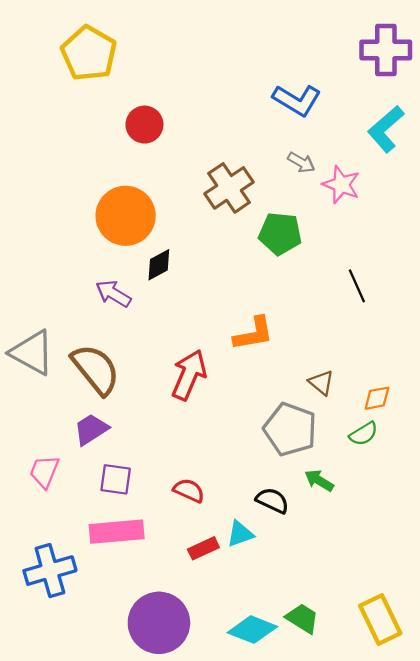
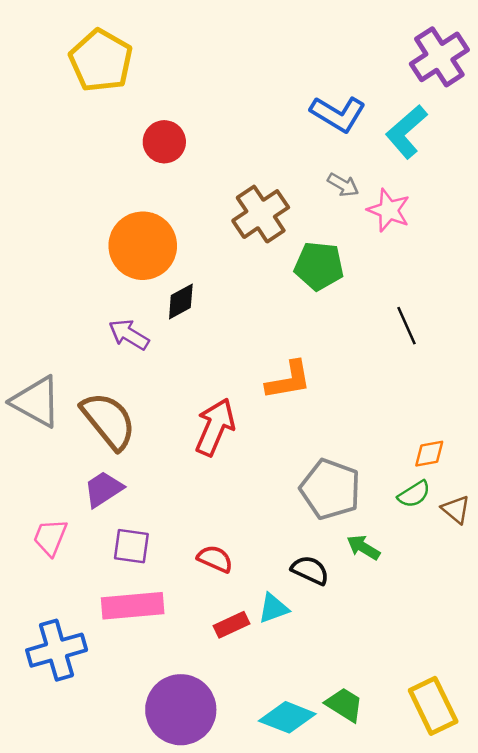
purple cross: (386, 50) -> (439, 57), turned -33
cyan L-shape: (386, 129) -> (406, 132), moved
brown triangle: (321, 383) -> (456, 509), moved

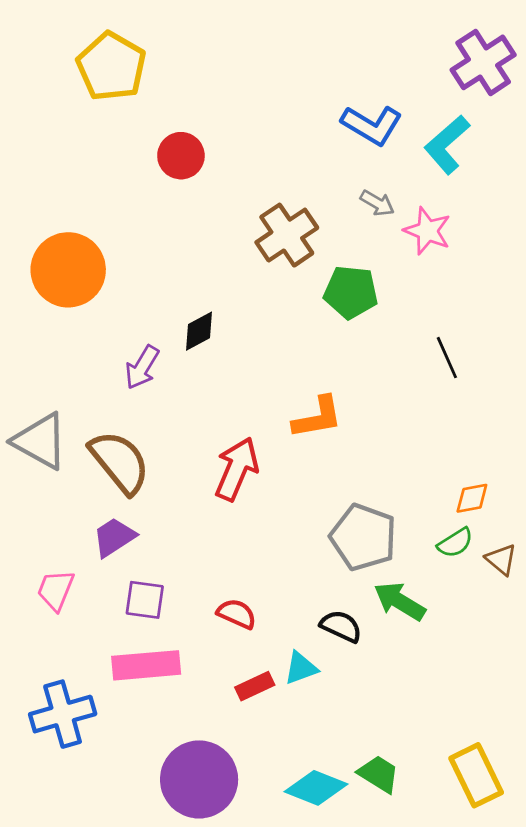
orange circle: (143, 246) -> (68, 270), moved
purple arrow: (129, 334) -> (142, 367), turned -90
green arrow: (363, 547) -> (400, 601), size x1.4

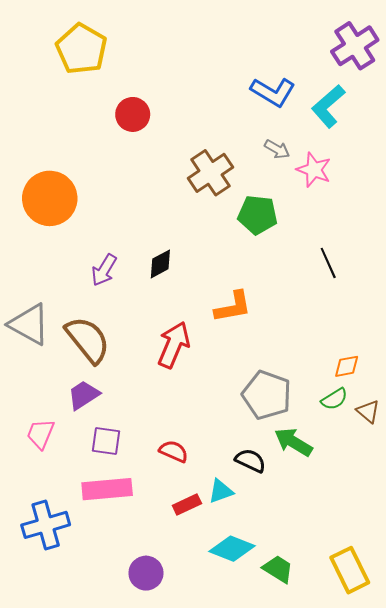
black diamond: (199, 331) -> (160, 264), moved
purple circle: (199, 779) -> (146, 573), size x0.6
cyan diamond: (316, 788) -> (232, 549), moved

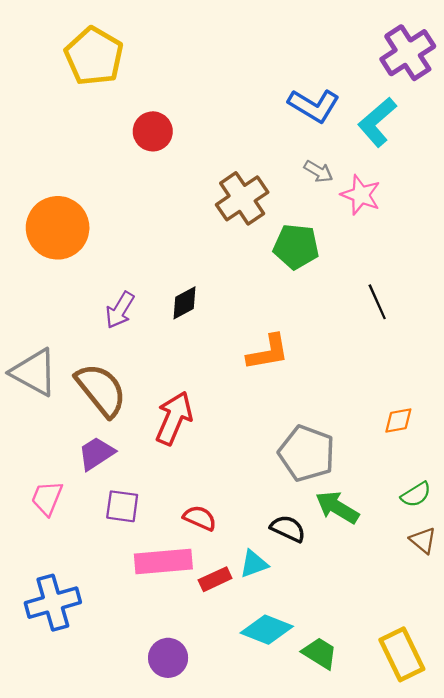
red arrow: (174, 345) -> (174, 418), moved
green semicircle: (334, 399) -> (416, 495), moved
brown triangle: (368, 411) -> (423, 540), moved
pink rectangle: (107, 489) -> (163, 562), moved

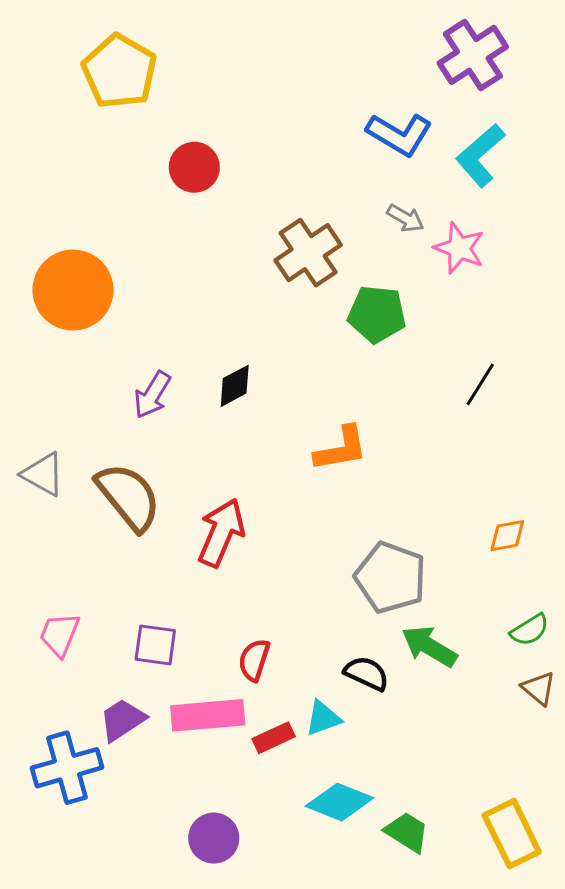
purple cross: (408, 53) -> (473, 55), moved
black line: (377, 302) -> (480, 384), turned 56
gray triangle: (34, 372) -> (43, 474), size x0.7
purple trapezoid: (96, 453) -> (122, 720), moved
red semicircle: (200, 518) -> (254, 660), turned -96

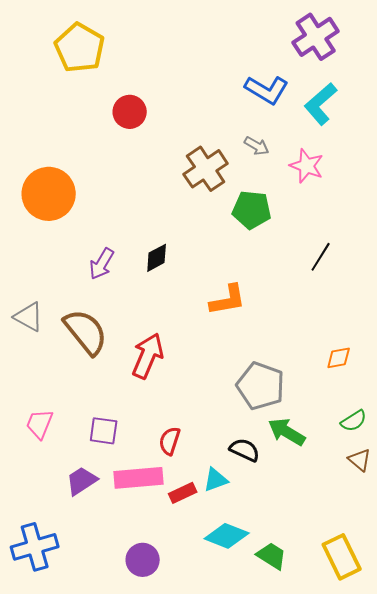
gray arrow: (405, 218) -> (257, 146), moved
blue cross: (67, 768) -> (35, 547), moved

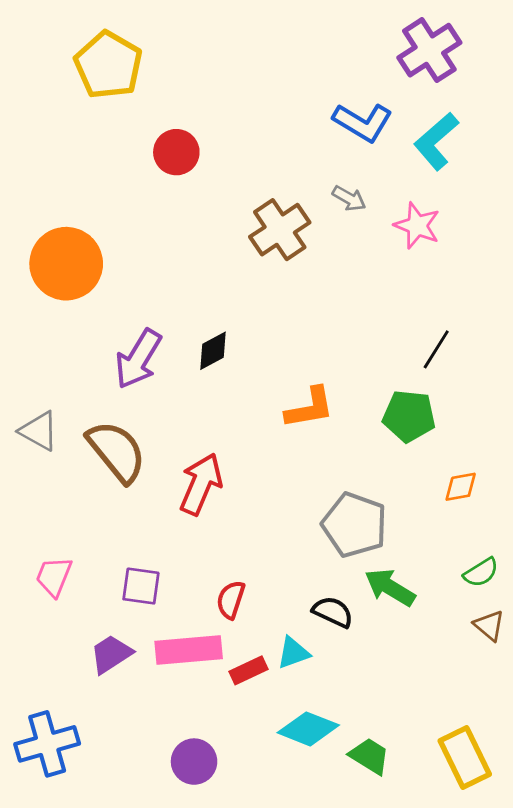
green pentagon: (252, 210) -> (409, 416), moved
purple arrow: (102, 264) -> (138, 359), size x1.4

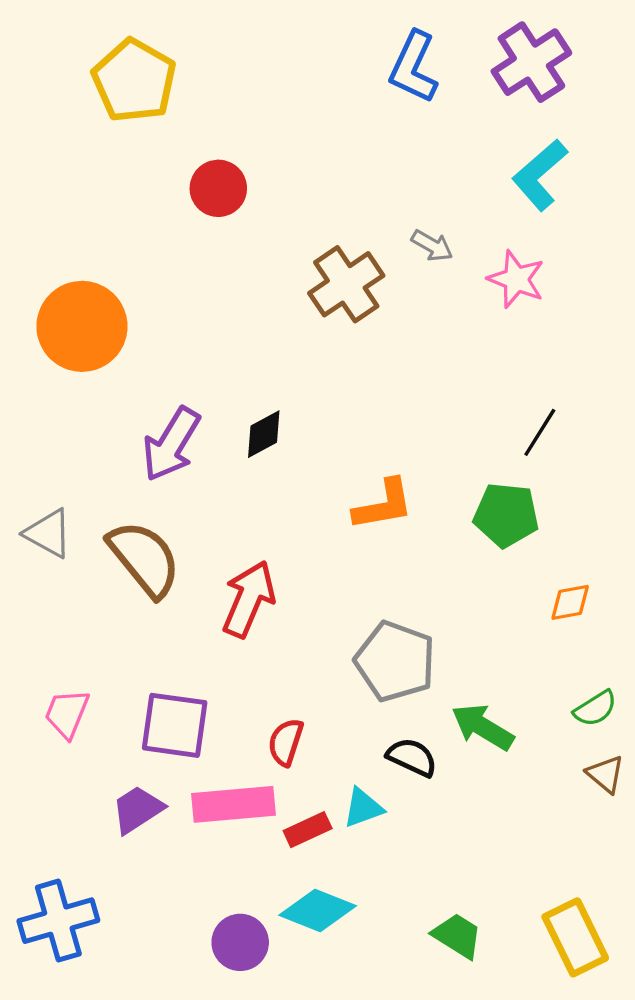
blue L-shape: (363, 122) -> (414, 67), moved, turned 84
gray pentagon: (355, 525) -> (395, 661), moved
purple square: (141, 586) -> (175, 725), size x1.4
cyan diamond: (308, 729) -> (318, 910), moved

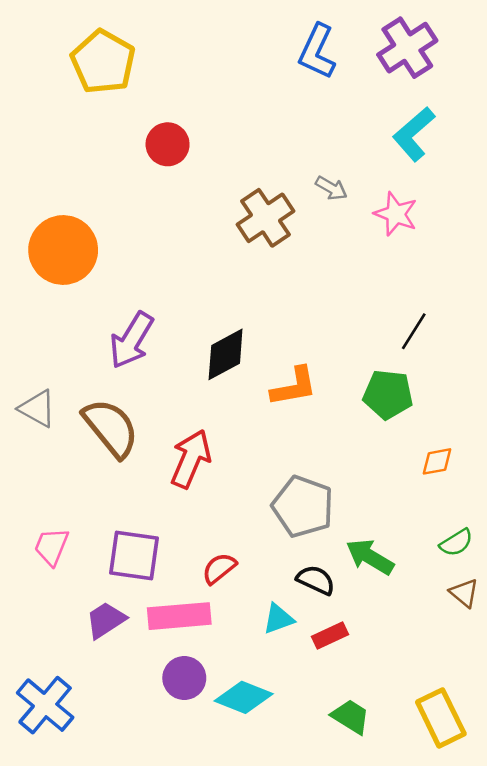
black diamond: (264, 434) -> (226, 354), moved, size x1.4
red semicircle: (286, 742) -> (219, 568), turned 33
red rectangle: (308, 830) -> (330, 635), moved
blue cross: (58, 921) -> (45, 705), turned -34
purple circle: (240, 942) -> (184, 678), moved

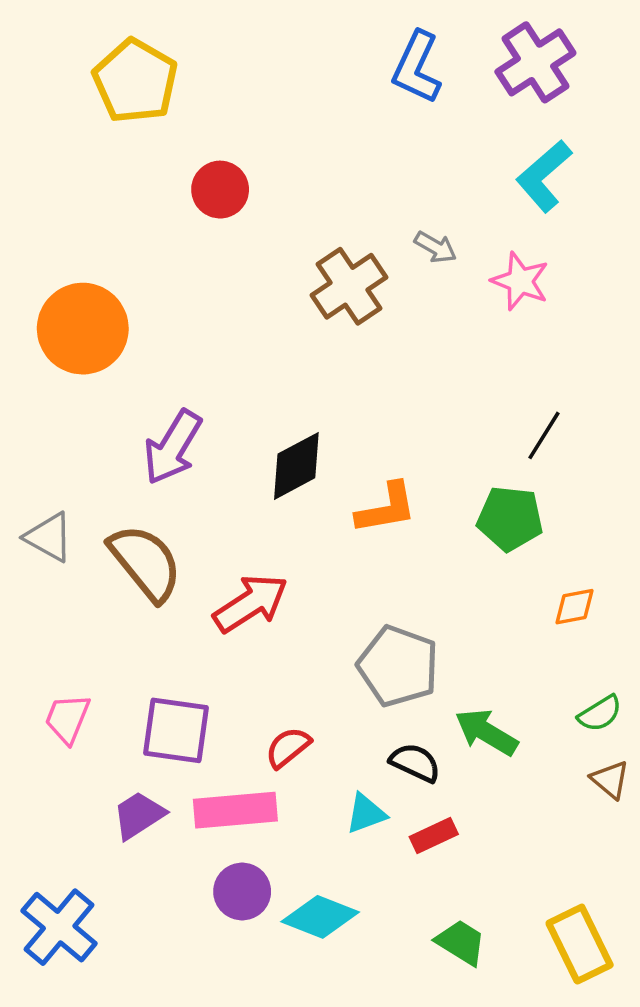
red arrow: (191, 459) -> (251, 603), turned 34

